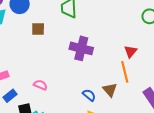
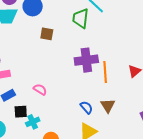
purple cross: (81, 48) -> (86, 60), turned -30
orange line: (125, 72) -> (105, 72), moved

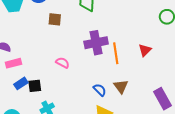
pink semicircle: (40, 89) -> (63, 63), moved
black square: (21, 112) -> (35, 86), moved

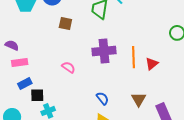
orange line: (116, 53) -> (133, 57), moved
black square: (35, 86) -> (37, 95), moved
brown triangle: (121, 86) -> (139, 99), moved

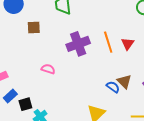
blue semicircle: (102, 98) -> (113, 87), moved

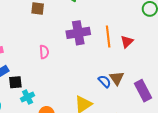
pink semicircle: (48, 69) -> (44, 52), turned 56

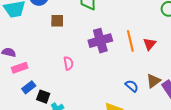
brown triangle: (117, 78) -> (153, 81), moved, turned 35
black square: (15, 82) -> (43, 97), turned 32

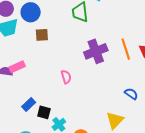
brown square: (57, 21) -> (42, 35), moved
pink rectangle: (20, 68) -> (17, 67), moved

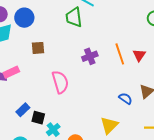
brown square: (42, 35) -> (38, 48), moved
purple cross: (96, 51) -> (90, 56), size x0.7
pink semicircle: (66, 77) -> (60, 82), size x1.6

